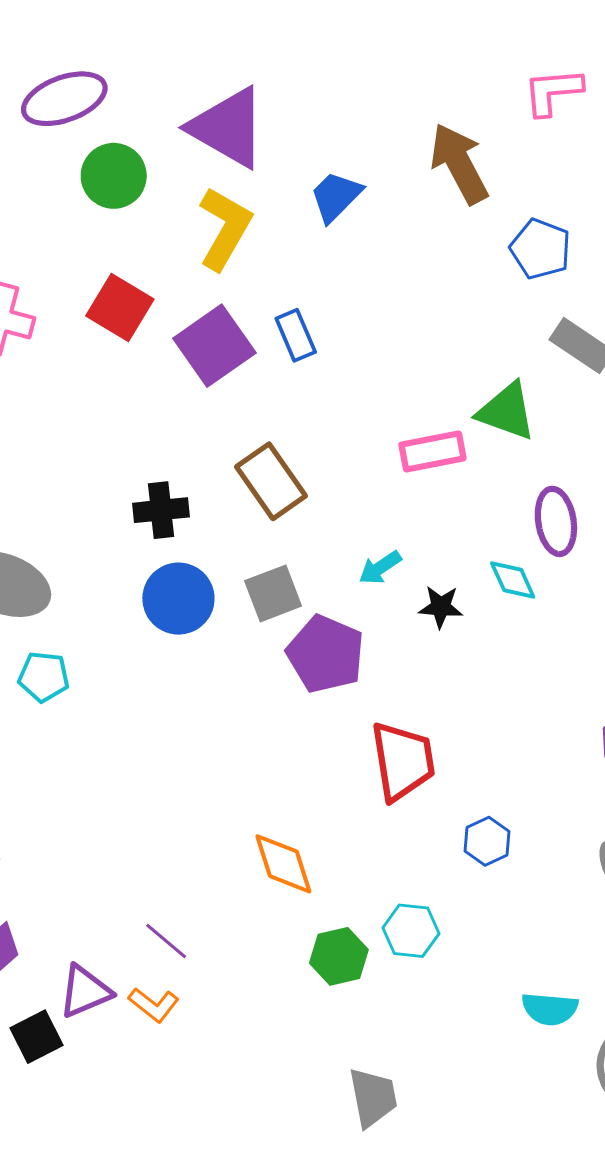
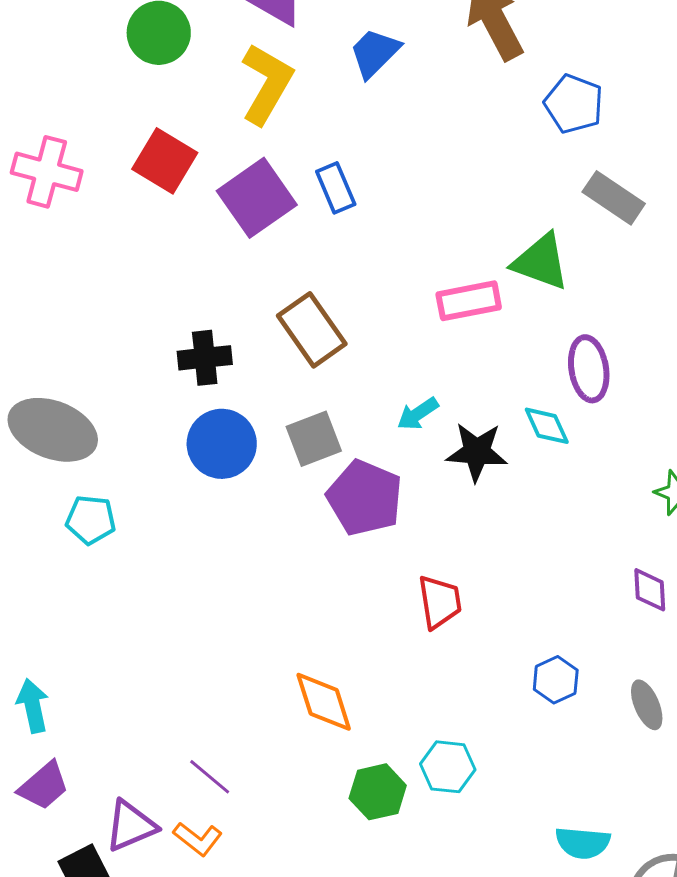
black star: (441, 607) -> (477, 452), size x1.4
red trapezoid: (403, 761) -> (440, 602), size x0.7
blue hexagon: (487, 841) -> (556, 680), moved

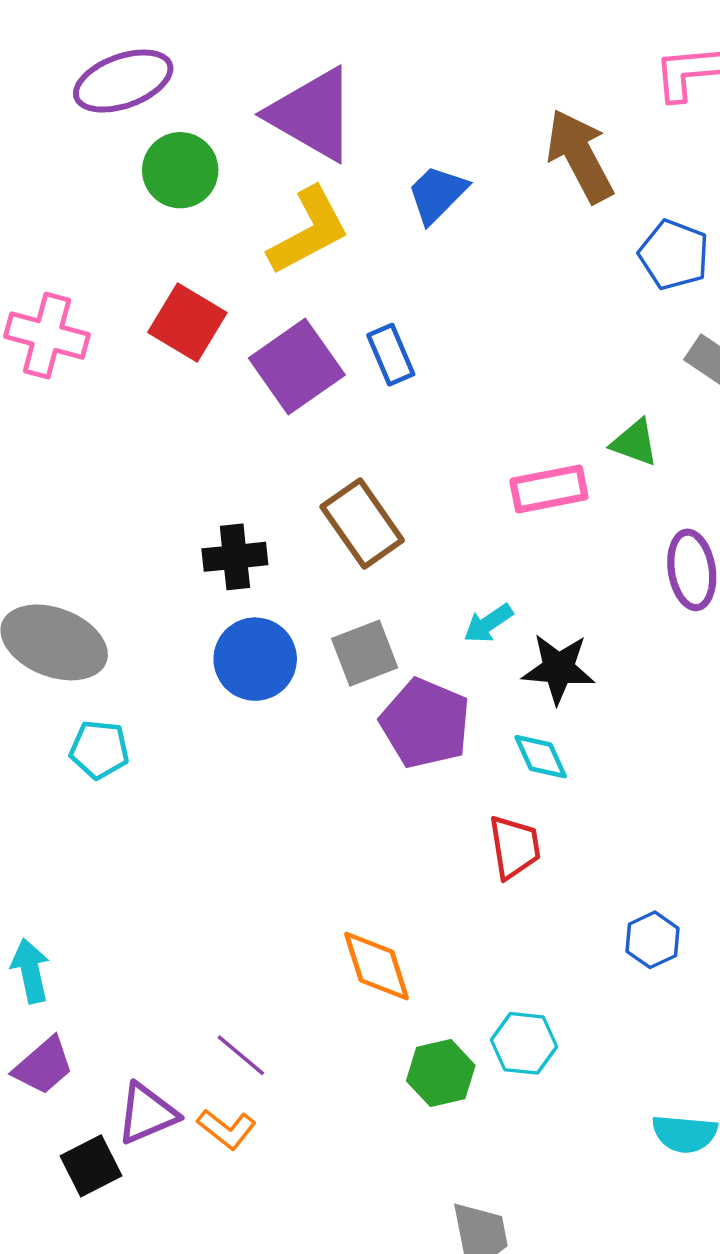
yellow L-shape: (267, 84) -> (309, 231), turned 32
green triangle: (541, 262) -> (635, 443), size x0.7
cyan diamond: (547, 426) -> (541, 757), moved

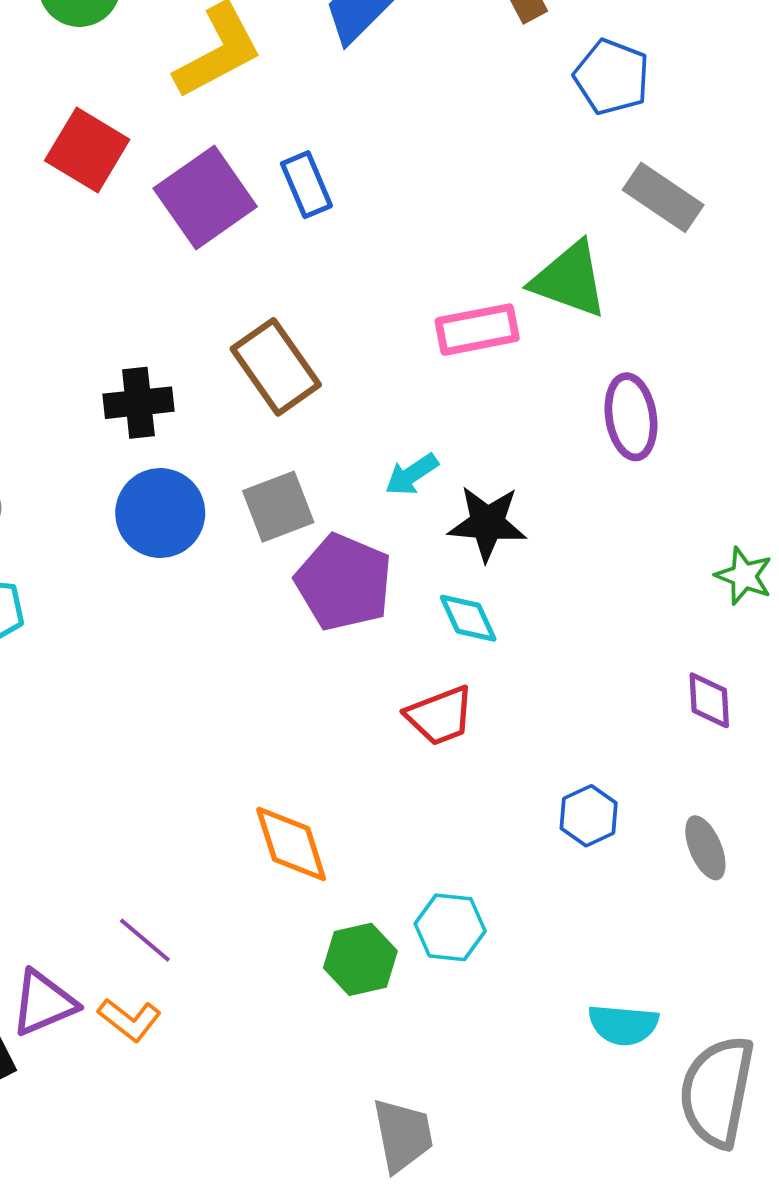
green triangle: (635, 443) -> (569, 280), size x1.5
red trapezoid: (514, 847) -> (440, 716), turned 78

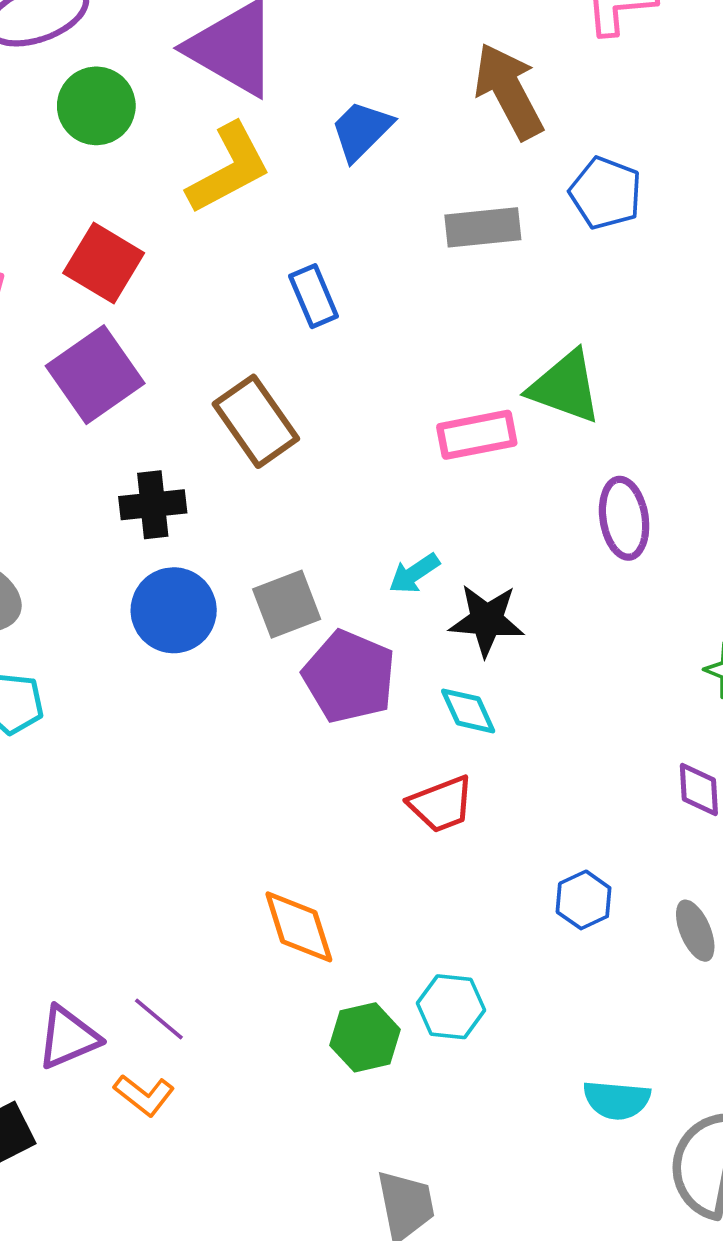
purple square: (205, 197) -> (95, 375), moved
gray rectangle: (663, 197) -> (483, 227), moved, turned -40
brown rectangle: (276, 367) -> (256, 421), moved
purple triangle: (44, 1003) -> (68, 1037), moved

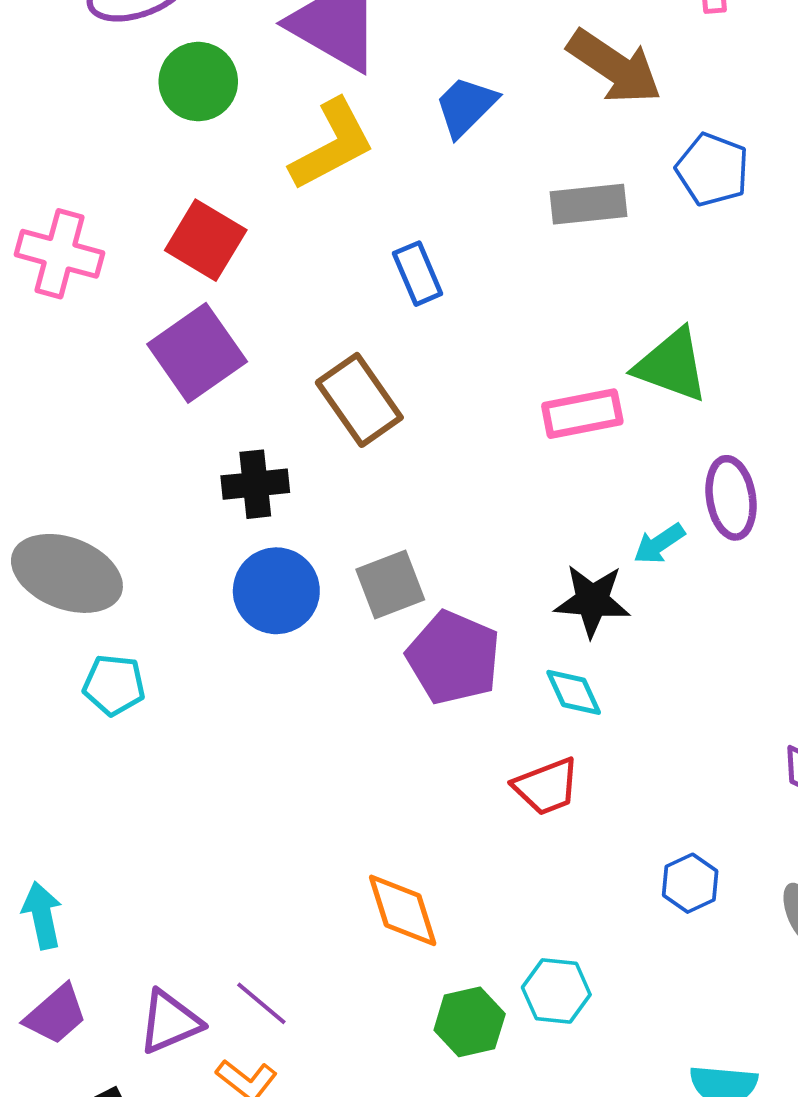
brown arrow: (509, 91) -> (615, 67), turned 152
cyan arrow: (414, 573) -> (659, 544), moved

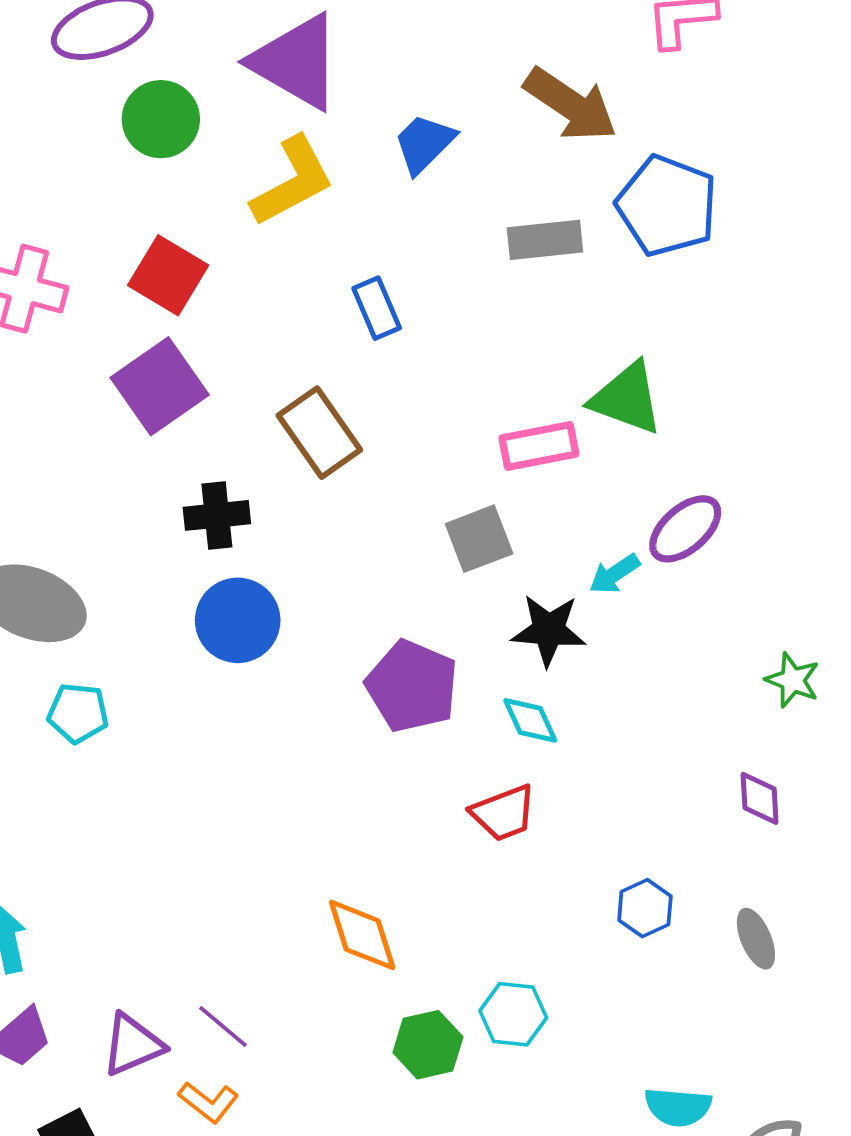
blue pentagon: (712, 170) -> (667, 206), size x1.4
purple ellipse: (731, 498) -> (685, 529), turned 58
gray square: (390, 585) -> (479, 539), moved

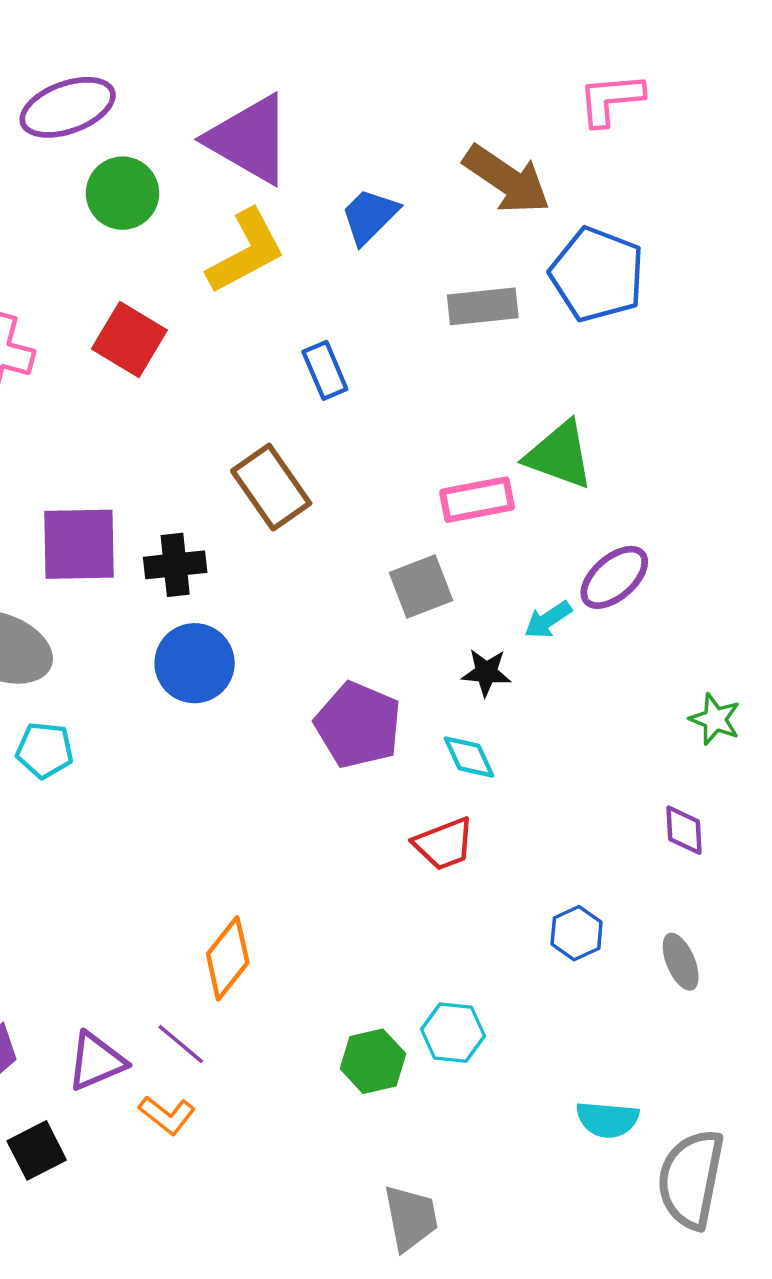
purple square: (160, 386) -> (79, 544), moved, turned 34
black star: (549, 630) -> (486, 672), size x0.7
orange diamond: (362, 935) -> (228, 958), moved, turned 56

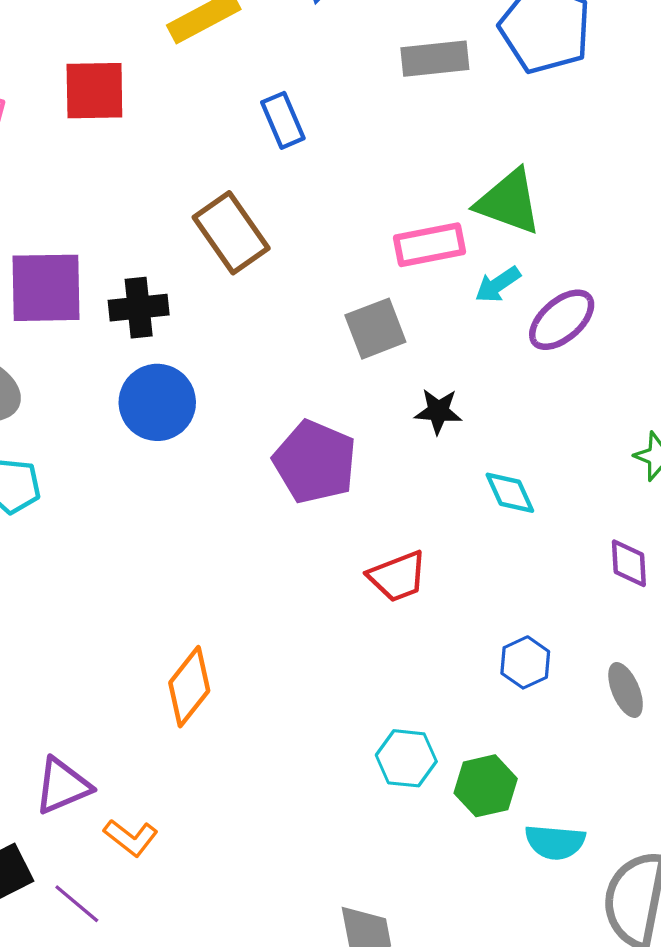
red square: (129, 340) -> (94, 91), turned -32
cyan arrow: (548, 620) -> (498, 285), moved
cyan diamond: (469, 757) -> (510, 493), moved
purple line: (181, 1044) -> (77, 904), moved
green hexagon: (373, 1061) -> (486, 786), moved

